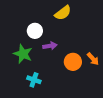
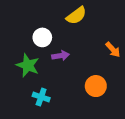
orange arrow: (93, 59) -> (113, 50), moved
orange circle: (73, 62) -> (96, 86), moved

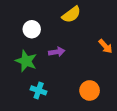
white circle: (42, 37) -> (32, 29), moved
orange circle: (96, 86) -> (90, 90), moved

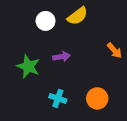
white circle: (32, 29) -> (46, 21), moved
cyan cross: (39, 90) -> (58, 98), moved

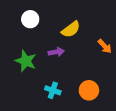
yellow semicircle: (78, 16) -> (71, 29), moved
white circle: (46, 21) -> (30, 19), moved

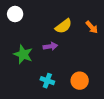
white circle: (30, 19) -> (15, 14), moved
orange arrow: (105, 46) -> (92, 27), moved

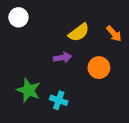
green star: (23, 54) -> (29, 90), moved
orange circle: (80, 81) -> (99, 68), moved

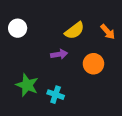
white circle: (18, 17) -> (18, 28), moved

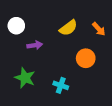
purple arrow: (59, 54) -> (35, 45), moved
cyan cross: (56, 95) -> (61, 85), moved

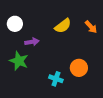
orange circle: (86, 58) -> (79, 68), moved
green star: (25, 78) -> (19, 61), moved

